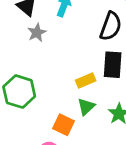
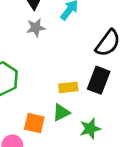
orange square: (63, 125) -> (34, 123), turned -30

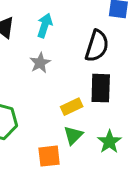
gray star: (36, 28) -> (40, 63), moved

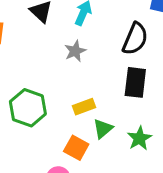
yellow rectangle: (72, 107) -> (84, 107), moved
orange square: (49, 156) -> (76, 148), turned 30

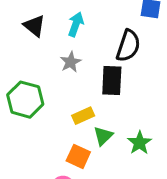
black rectangle: (135, 82) -> (112, 81), moved
green hexagon: (28, 108) -> (25, 100), moved

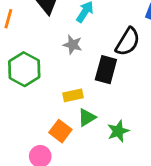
gray star: (71, 62) -> (73, 45), turned 30

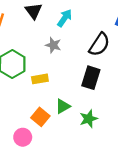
black rectangle: (106, 70) -> (91, 78), moved
yellow rectangle: (73, 95) -> (40, 79), moved

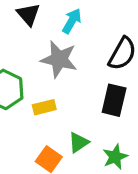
gray star: (53, 45) -> (59, 59), size x1.6

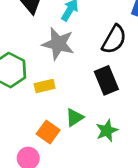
black rectangle: (114, 100) -> (106, 80), turned -36

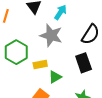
green triangle: (75, 118) -> (55, 77), moved

